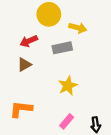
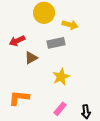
red arrow: (29, 41) -> (17, 41), moved
brown triangle: (24, 65) -> (31, 58), moved

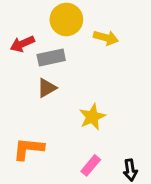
red arrow: (17, 41) -> (22, 44), moved
gray rectangle: (56, 43) -> (51, 58), moved

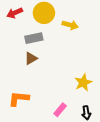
red arrow: (22, 44) -> (15, 13), moved
yellow star: (92, 117) -> (83, 82), moved

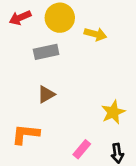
brown triangle: (31, 58) -> (46, 94), moved

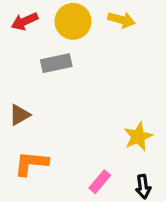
yellow arrow: (95, 34) -> (121, 20), moved
brown triangle: (46, 94) -> (20, 115), moved

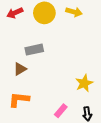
gray rectangle: (56, 63) -> (34, 50), moved
brown triangle: (20, 115) -> (20, 69), moved

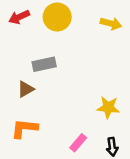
yellow arrow: (74, 12) -> (111, 24), moved
yellow star: (84, 83) -> (108, 107), turned 30

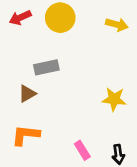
yellow star: (108, 107) -> (114, 99), moved
pink rectangle: (78, 143) -> (82, 150), turned -72

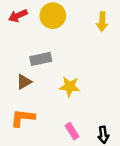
yellow arrow: (117, 25) -> (102, 22), turned 78
yellow star: (114, 99) -> (70, 87), moved

